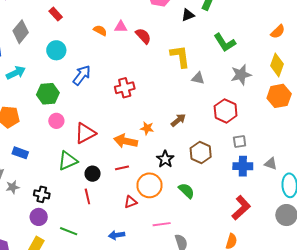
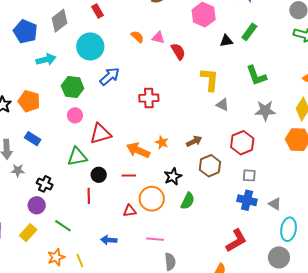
cyan circle: (56, 50) -> (90, 46), size x1.4
brown hexagon: (201, 153) -> (210, 166), moved
green semicircle: (186, 191) -> (188, 201), moved, turned 60

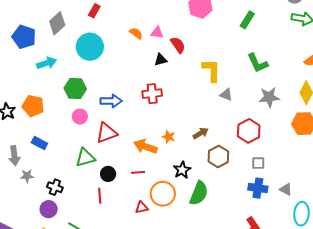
red rectangle: (98, 11) -> (94, 11), turned 64
black triangle: (226, 41) -> (161, 60), moved
blue arrow: (110, 76) -> (111, 101), moved, turned 45
green semicircle: (188, 201) -> (199, 193), size x1.4

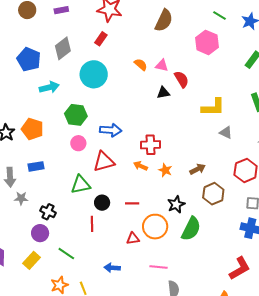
yellow L-shape: (212, 70) -> (213, 107), turned 85
red cross: (152, 94) -> (151, 145), moved
blue rectangle: (39, 143) -> (36, 166), turned -42
orange arrow: (145, 146) -> (141, 166), moved, size x0.6

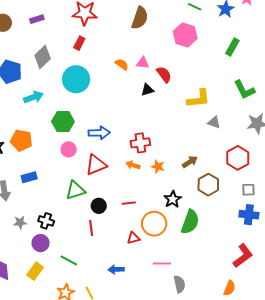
gray star: (21, 198) -> (20, 222), moved

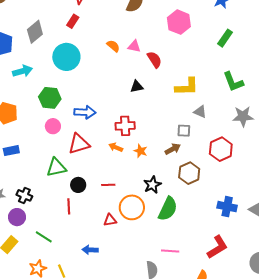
black triangle: (147, 90) -> (137, 87), moved
gray square: (248, 190) -> (184, 131), moved
pink line: (162, 263) -> (170, 251), moved

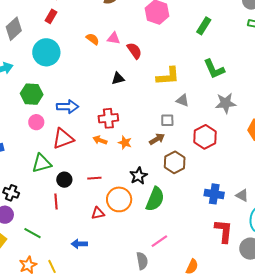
red L-shape: (217, 247) -> (224, 231), moved, turned -50
pink line: (170, 251) -> (159, 241), turned -36

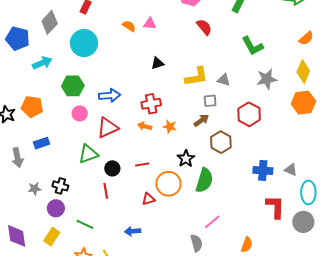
red semicircle: (134, 51) -> (204, 27), moved
yellow L-shape: (168, 76) -> (196, 77), moved

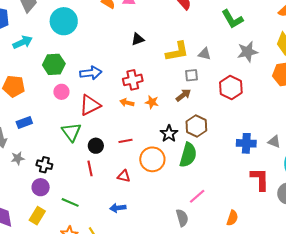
brown hexagon: (221, 142) -> (196, 126), moved
green triangle: (88, 154) -> (71, 132), turned -45
gray star: (35, 189) -> (18, 158), moved
red triangle: (148, 199) -> (124, 176), moved, turned 32

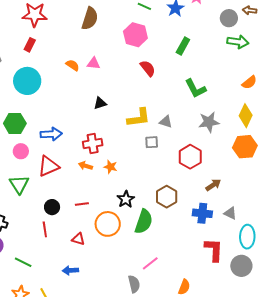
brown arrow: (183, 95) -> (213, 185), moved
brown hexagon: (196, 126) -> (167, 197), moved
green triangle: (71, 132) -> (19, 184), moved

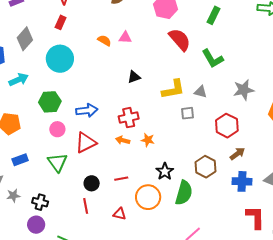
red semicircle: (148, 68) -> (180, 40), size x1.4
green L-shape: (196, 88) -> (213, 59), moved
brown arrow: (213, 185) -> (237, 154), moved

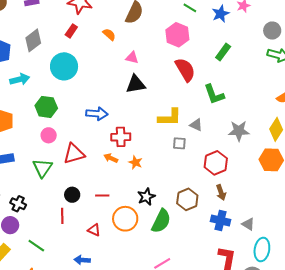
orange semicircle: (104, 41) -> (109, 34), moved
black triangle: (134, 77) -> (136, 84), moved, size x1.5
blue arrow: (87, 110) -> (97, 114), moved
brown arrow: (237, 154) -> (221, 192), turned 98

